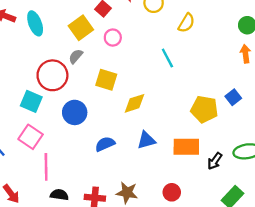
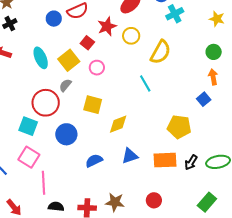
cyan ellipse: (35, 23) -> (41, 58), moved
yellow semicircle: (186, 23) -> (161, 52), size x1.4
blue square: (233, 97) -> (204, 99), moved
black arrow: (215, 161) -> (191, 162), moved

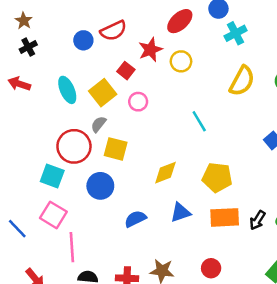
yellow semicircle: (161, 52) -> (242, 81), moved
yellow square: (93, 105) -> (116, 149), moved
yellow pentagon: (179, 127) -> (217, 177), moved

